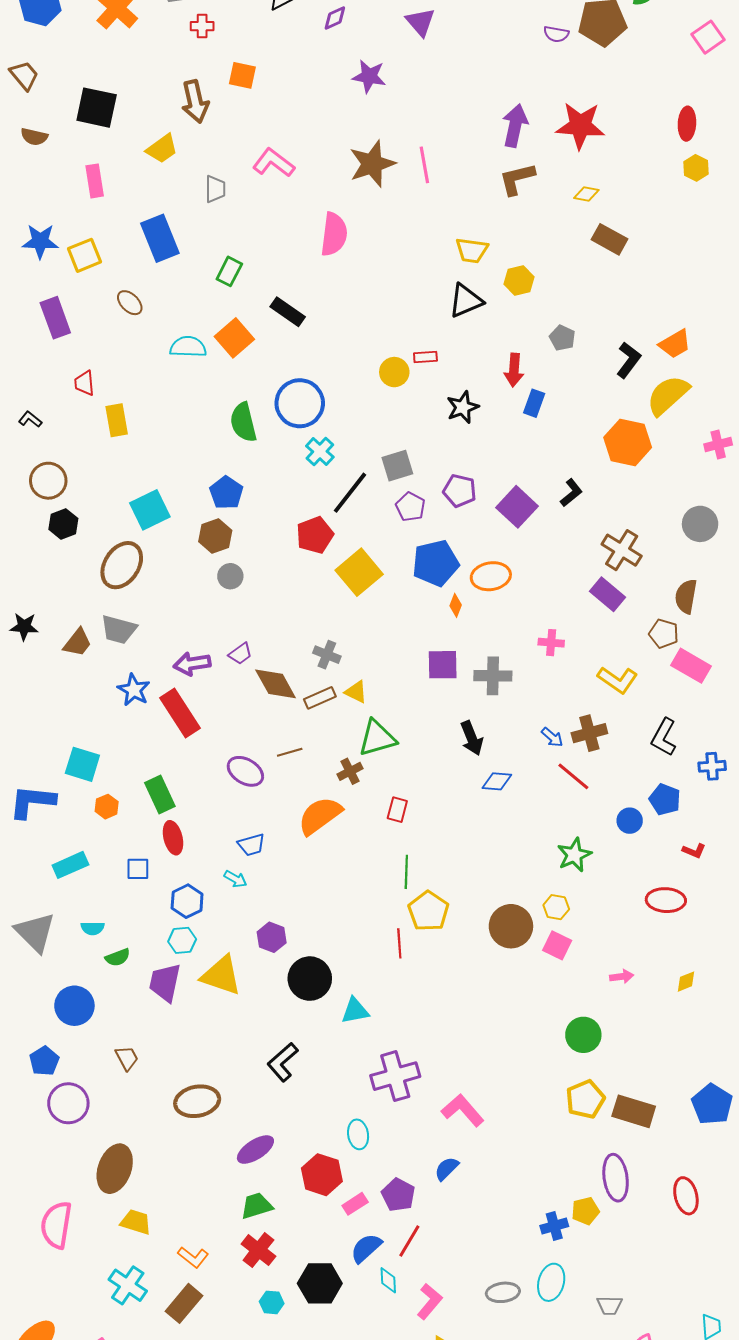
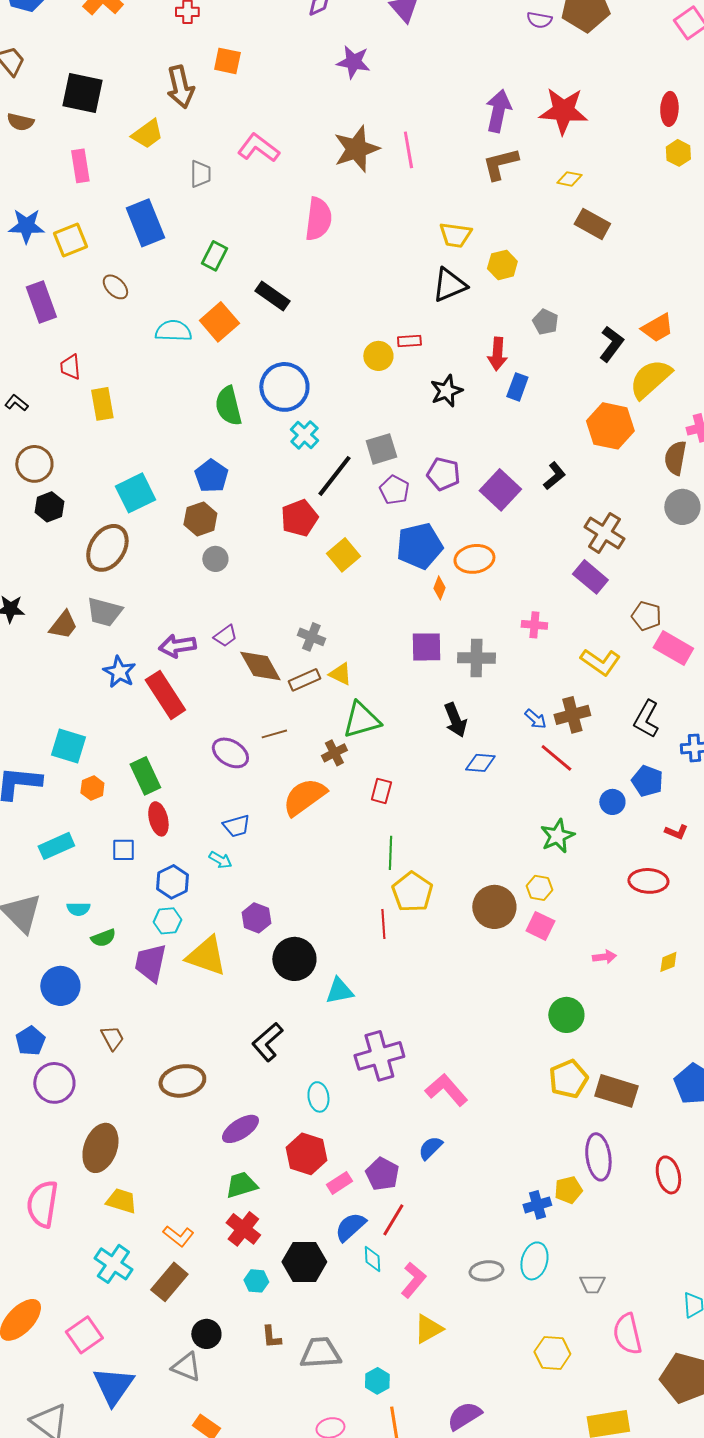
yellow square: (359, 572) -> (343, 555), size x0.7
brown semicircle: (686, 596) -> (675, 458), moved
cyan ellipse: (358, 1134) -> (318, 1097), moved

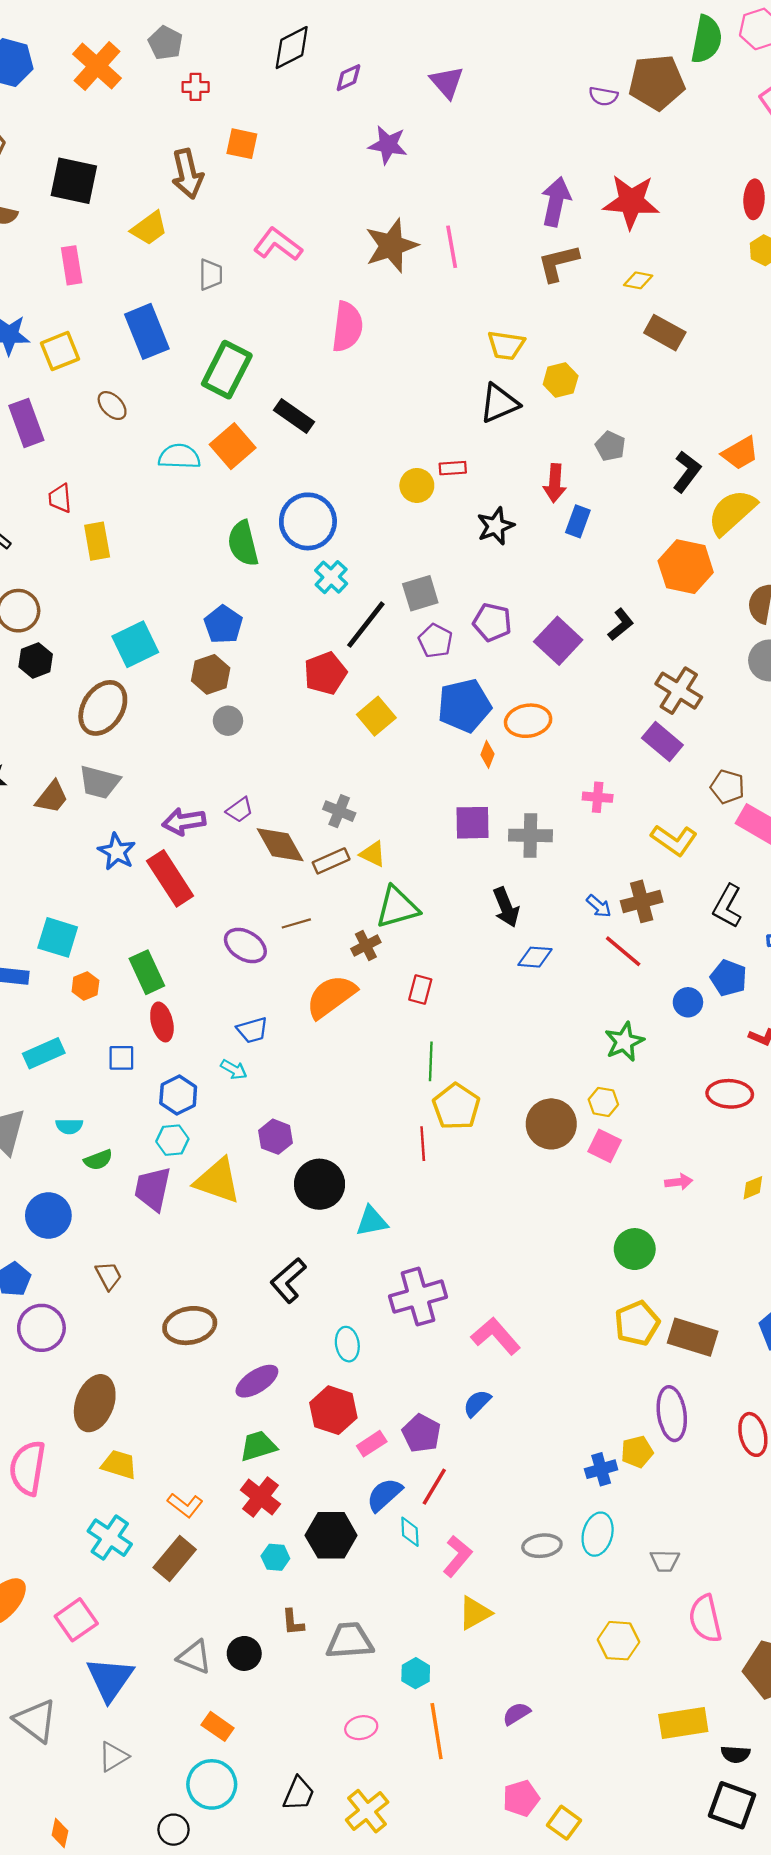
green rectangle: (214, 256) -> (227, 370), size x1.6
black circle: (206, 1334) -> (244, 1653), moved
purple semicircle: (464, 1416) -> (516, 1714), size x0.7

